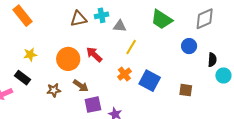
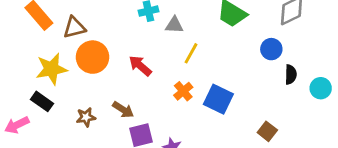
brown triangle: (79, 19) -> (74, 27), moved
yellow star: (30, 55) -> (51, 69), size x1.6
orange circle: (68, 59) -> (93, 57), moved
black semicircle: (212, 60) -> (291, 74), moved
brown square: (186, 90) -> (267, 131), moved, turned 32

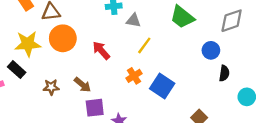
cyan circle: (321, 88) -> (247, 97), moved

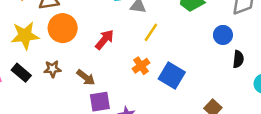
red arrow: (101, 50) -> (105, 40), turned 84
black rectangle: (17, 70) -> (21, 73), moved
brown star: (51, 87) -> (52, 69), moved

